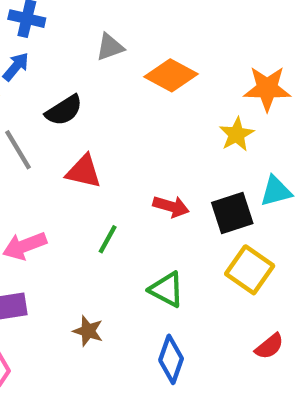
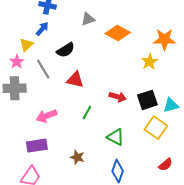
cyan triangle: (276, 191) -> (171, 105), moved

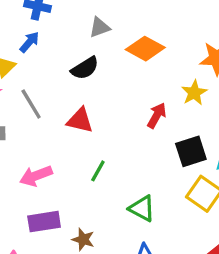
black semicircle: (66, 50) -> (85, 68), moved
red arrow: (118, 97) -> (157, 115), moved, turned -77
purple rectangle: (37, 146) -> (44, 222), moved

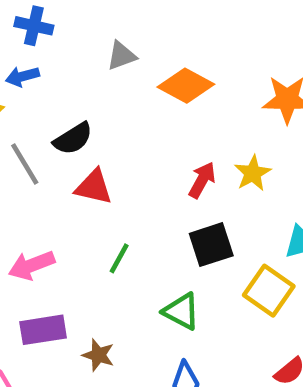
blue arrow: (29, 42) -> (22, 76), turned -145
black semicircle: (85, 68) -> (73, 139), moved
yellow star: (194, 93) -> (253, 173), moved
black square: (191, 151) -> (211, 245), moved

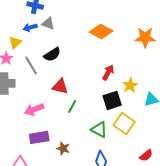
gray triangle: (121, 56) -> (48, 23), moved, turned 40
yellow star: (253, 173) -> (130, 85), moved
red triangle: (94, 187) -> (60, 86), moved
yellow square: (269, 291) -> (124, 123), moved

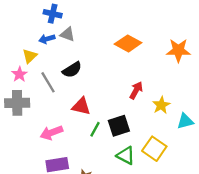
black square: (112, 100) -> (119, 126), moved

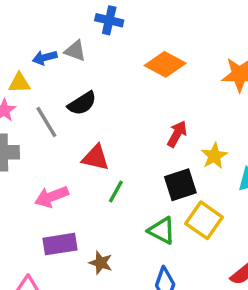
blue cross: (53, 14) -> (109, 20), moved
yellow triangle: (30, 56) -> (19, 83), turned 42
black square: (119, 126) -> (180, 185), moved

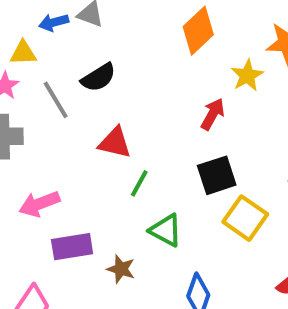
orange diamond: (165, 64) -> (198, 31), turned -72
yellow star: (214, 156) -> (247, 75), moved
pink arrow: (52, 197) -> (39, 204), moved
green triangle: (162, 231) -> (166, 230), moved

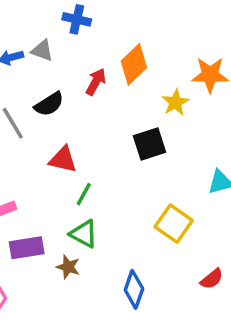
red arrow: (213, 114) -> (96, 82), moved
black square: (217, 175) -> (149, 144), moved
green triangle: (166, 230) -> (84, 234), moved

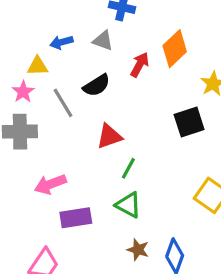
gray triangle: (42, 51) -> (103, 41), moved
red triangle: (63, 160) -> (109, 136), turned -32
brown star: (68, 267) -> (138, 250), moved

